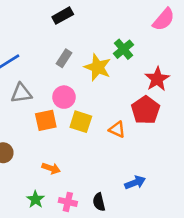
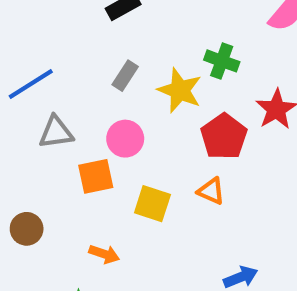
green cross: (124, 49) -> (222, 61), turned -30
red pentagon: (146, 110) -> (224, 137), moved
yellow square: (81, 122) -> (152, 204), moved

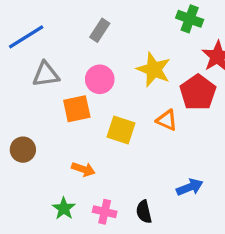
green cross: (222, 61) -> (190, 19), moved
yellow star: (180, 90) -> (154, 69), moved
red pentagon: (224, 137) -> (198, 92), moved

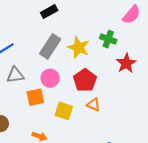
gray rectangle: (100, 30) -> (50, 46), size x1.6
yellow star: (154, 69) -> (79, 47), moved
red pentagon: (198, 92) -> (85, 80), moved

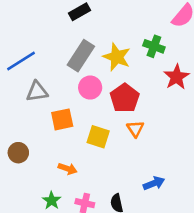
pink circle: (50, 78) -> (90, 88), moved
orange triangle: (93, 105) -> (135, 129), turned 32

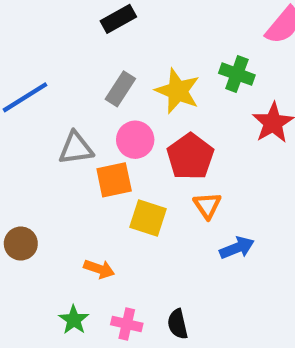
gray rectangle: (81, 56) -> (120, 89), size x0.7
gray triangle: (37, 92) -> (76, 148), moved
orange square: (62, 119) -> (114, 180), moved
blue arrow: (154, 183) -> (237, 248), moved

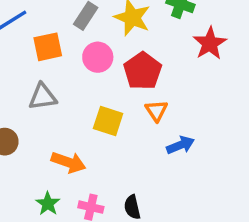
gray triangle: (76, 148) -> (43, 97), moved
orange square: (114, 180) -> (48, 47), moved
orange arrow: (99, 269) -> (68, 162), size x1.4

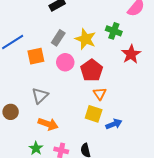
gray triangle: (43, 97) -> (40, 96), moved, turned -36
yellow square: (108, 121) -> (94, 114), moved
blue arrow: (180, 145) -> (114, 124), moved

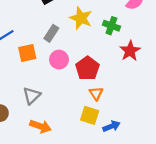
yellow star: (85, 39) -> (81, 18), moved

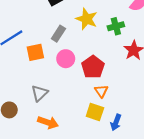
green cross: (111, 26) -> (116, 26), turned -35
blue arrow: (111, 126) -> (116, 122), turned 133

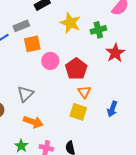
gray rectangle: (58, 34) -> (21, 26), moved, turned 35
orange square: (35, 52) -> (32, 44), moved
blue arrow: (116, 122) -> (112, 109), moved

